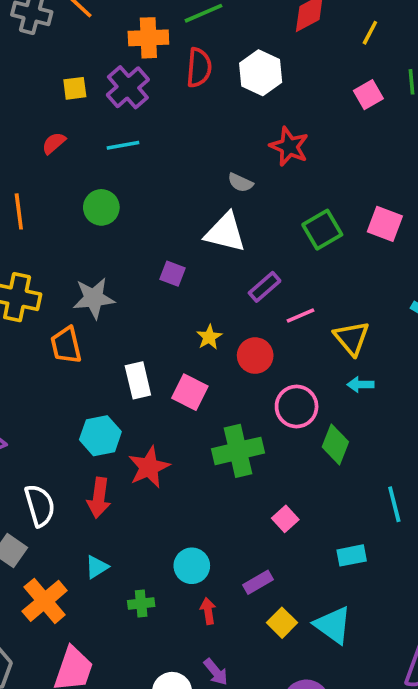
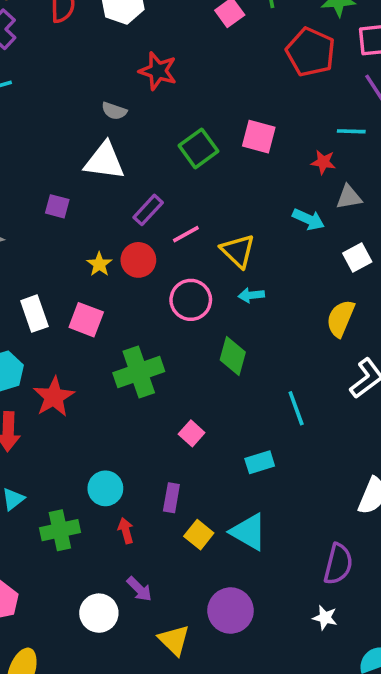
red circle: (255, 356) -> (138, 260), moved
pink circle: (297, 406) -> (191, 300), moved
purple rectangle: (258, 582) -> (171, 498), turned -44
green cross: (141, 604) -> (60, 530), size x1.5

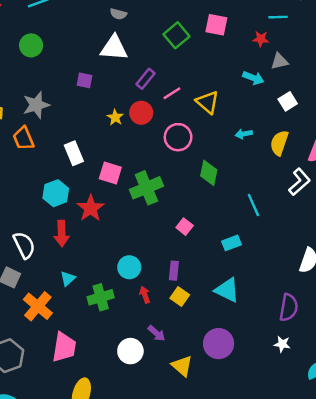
cyan arrow: (251, 295) -> (244, 134), moved
pink square: (86, 320) -> (110, 173), moved
yellow square: (199, 535) -> (180, 297), moved

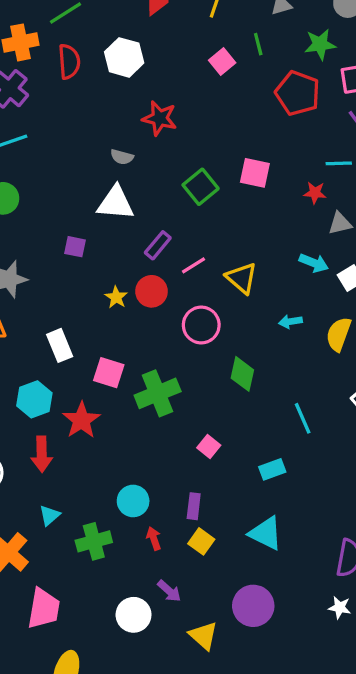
cyan arrow: (253, 78) -> (314, 263), moved

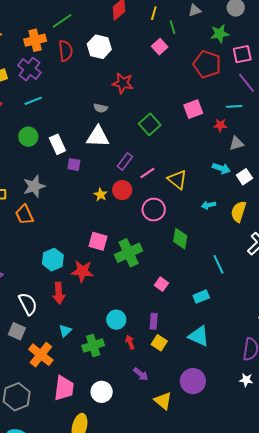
green line: (258, 44) -> (173, 27), moved
pink square: (255, 173) -> (193, 109), moved, turned -30
white rectangle: (60, 345) -> (57, 144), moved
red star: (81, 420) -> (82, 271), turned -30
white circle: (134, 615) -> (102, 392), moved

